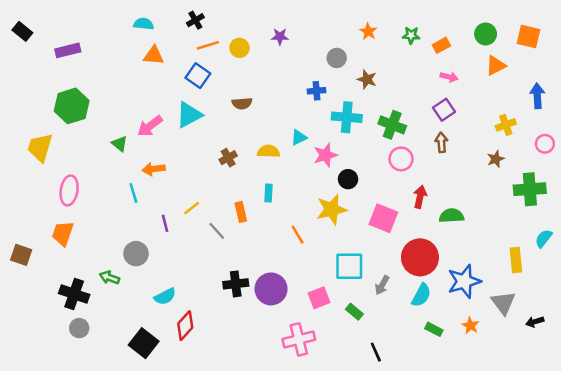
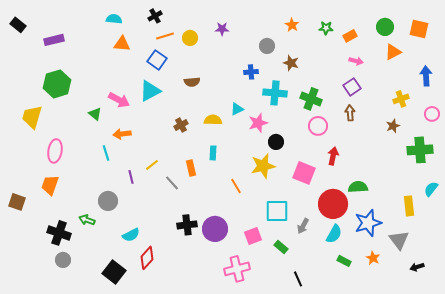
pink arrow: (150, 126) -> (119, 100), turned -115
green semicircle: (452, 216) -> (358, 187), moved
black arrow: (535, 322) -> (417, 267), moved

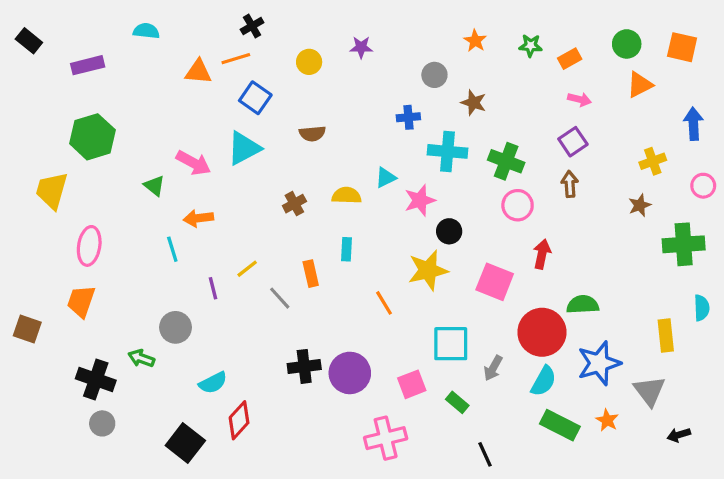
cyan semicircle: (114, 19) -> (146, 31), moved
orange line: (165, 36) -> (236, 59), moved
cyan semicircle: (431, 189) -> (702, 308), turned 140
green rectangle: (344, 261) -> (560, 425), size x1.6

